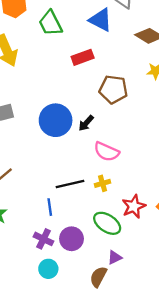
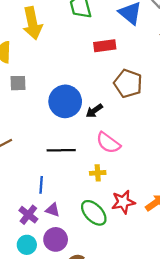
black line: (70, 184) -> (61, 150), moved
purple circle: (72, 239) -> (56, 239), moved
purple triangle: (115, 257) -> (53, 210), moved, turned 32

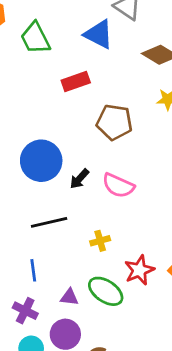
black arrow: (94, 111) -> (79, 179), moved
pink semicircle: (108, 143) -> (118, 186), moved
purple triangle: (53, 210) -> (69, 297), moved

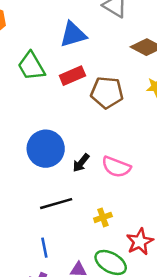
blue triangle: (99, 34) -> (73, 34), moved, turned -40
green trapezoid: (35, 38) -> (31, 66), moved
brown pentagon: (114, 122) -> (107, 92), moved

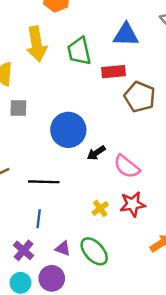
black line: (56, 204) -> (44, 182), moved
yellow cross: (103, 217) -> (100, 208), turned -35
red star: (140, 242) -> (133, 204), moved

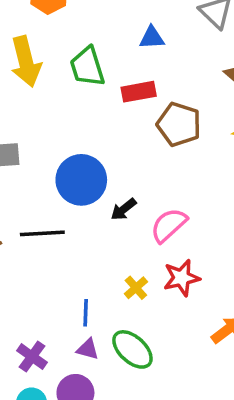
blue triangle: (126, 35) -> (152, 38), size x0.7
pink semicircle: (127, 167) -> (169, 225), turned 104
black line: (44, 182) -> (42, 233), moved
blue line: (39, 219) -> (86, 313), moved

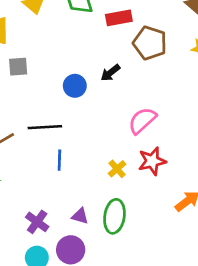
blue circle: (81, 180) -> (75, 86), size x0.6
black arrow: (124, 209) -> (110, 73), moved
blue line: (86, 313) -> (59, 160), moved
green ellipse: (132, 349) -> (114, 216), turned 56

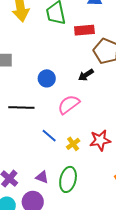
black arrow: (110, 73) -> (86, 75), moved
pink semicircle: (142, 121) -> (69, 105), moved
blue line: (59, 160) -> (49, 136), moved, turned -56

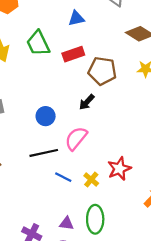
black line: (21, 108) -> (44, 153), moved

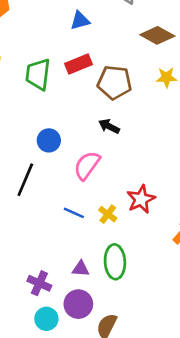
green trapezoid: (38, 43) -> (38, 74), moved, turned 36
black arrow: (87, 102) -> (109, 126), moved, turned 77
black line: (44, 153) -> (25, 180), moved, turned -52

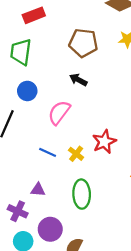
red rectangle: (79, 64) -> (34, 15), moved
green trapezoid: (38, 74) -> (21, 52), moved
purple triangle: (81, 269) -> (38, 190), moved

